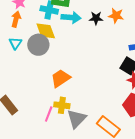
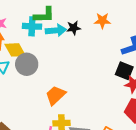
black star: (96, 18) -> (74, 28), moved
yellow diamond: (46, 31) -> (15, 50), moved

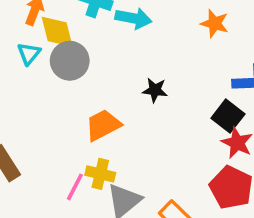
black star: (74, 28) -> (155, 90), moved

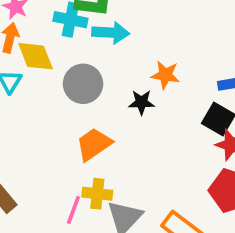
orange star: (215, 23) -> (165, 75), moved
gray circle: (70, 61) -> (83, 84), moved

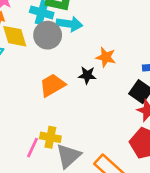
gray circle: (83, 84) -> (48, 35), moved
orange trapezoid: (94, 144) -> (52, 85), moved

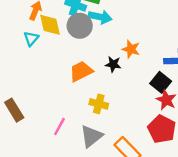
yellow cross: (50, 137) -> (99, 104), moved

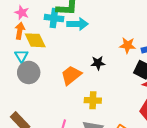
gray circle: (80, 26) -> (29, 72), moved
orange star: (131, 49) -> (128, 45), moved

